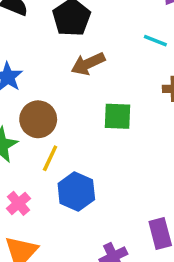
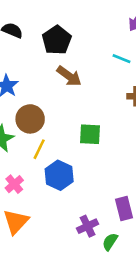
brown arrow: (88, 64) -> (69, 76), turned -120
green square: (118, 116) -> (90, 134), moved

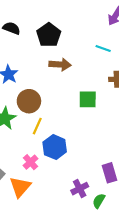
brown arrow: (69, 76) -> (60, 64), turned -30
green square: (90, 134) -> (88, 99), moved
pink cross: (14, 184) -> (31, 162), moved

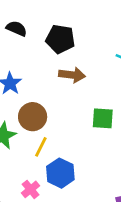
black pentagon: (49, 35) -> (60, 39), turned -30

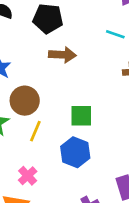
green square: (103, 118) -> (81, 116), moved
blue hexagon: (60, 173) -> (75, 152), moved

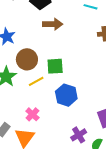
green square: (81, 116) -> (55, 66), moved
yellow line: (35, 131) -> (36, 81), turned 42

